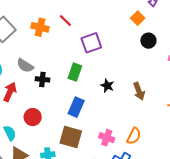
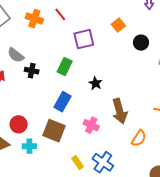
orange square: (138, 18) -> (118, 25), moved
brown arrow: (139, 91) -> (120, 111), moved, size x1.4
red circle: (33, 117) -> (19, 124), moved
orange semicircle: (134, 136) -> (139, 138), moved
pink cross: (107, 138) -> (91, 125), moved

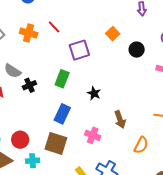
black cross: (32, 71) -> (29, 85), turned -32
brown arrow: (120, 111) -> (120, 119), size x0.7

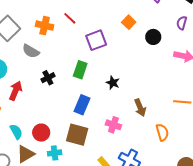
gray semicircle: (13, 71) -> (31, 51), moved
orange semicircle: (141, 145) -> (162, 132), turned -42

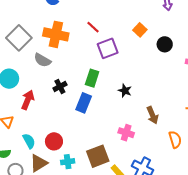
red line: (70, 18) -> (93, 27), moved
orange cross: (45, 26) -> (56, 34), size x1.4
blue rectangle: (82, 105) -> (84, 103), moved
brown square: (77, 135) -> (98, 156), moved, turned -35

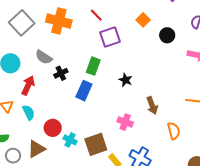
gray semicircle: (42, 60) -> (44, 57), moved
cyan semicircle: (29, 141) -> (29, 112), moved
cyan cross: (68, 162) -> (70, 140), moved, turned 32

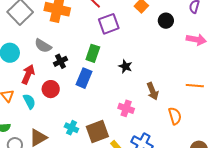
red circle: (53, 128) -> (51, 89), moved

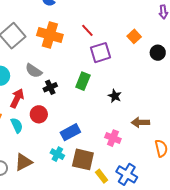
blue rectangle: (84, 78) -> (70, 132), moved, turned 36
brown arrow: (153, 91) -> (140, 122), turned 108
brown square: (97, 132) -> (83, 159), turned 30

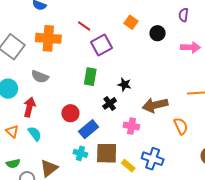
black cross: (50, 87) -> (110, 103), moved
red circle: (39, 114) -> (70, 113), moved
brown arrow: (140, 122) -> (155, 105), size x1.4

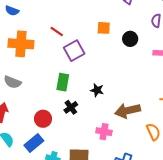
orange square: (131, 22) -> (104, 28), turned -32
black cross: (110, 103) -> (71, 107), moved
blue rectangle: (89, 129) -> (34, 143), moved

